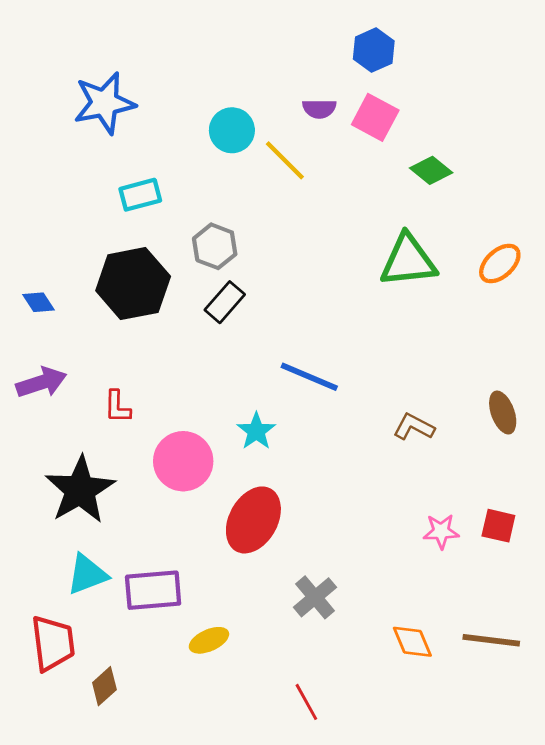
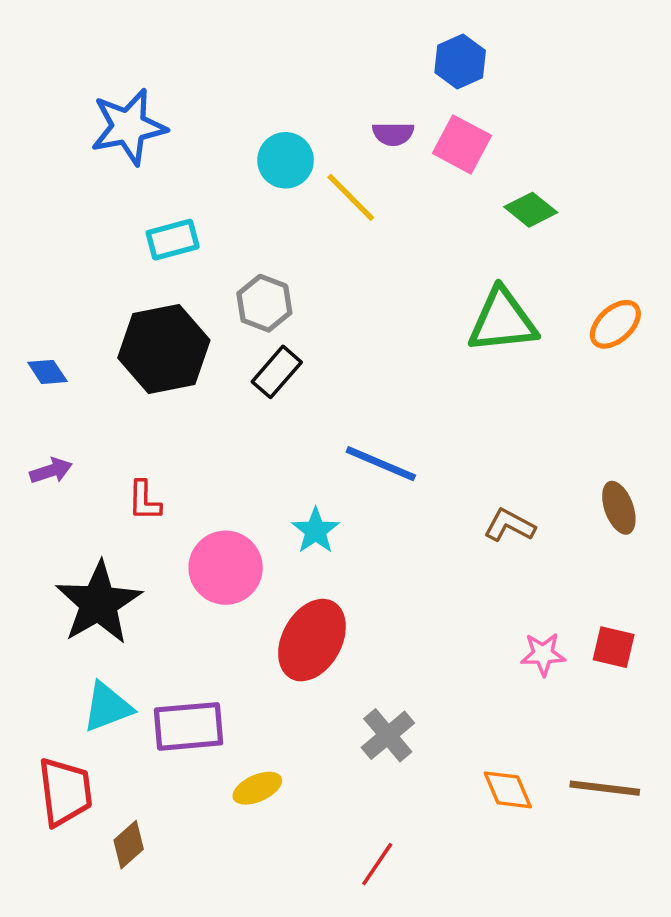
purple arrow: (41, 382) -> (51, 471), size x0.7
red line: (306, 702) -> (377, 864), turned 63

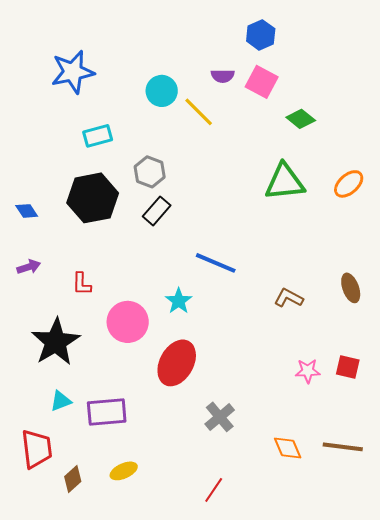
cyan triangle: (107, 707) -> (61, 401), size x0.7
yellow ellipse: (257, 788) -> (124, 471), moved

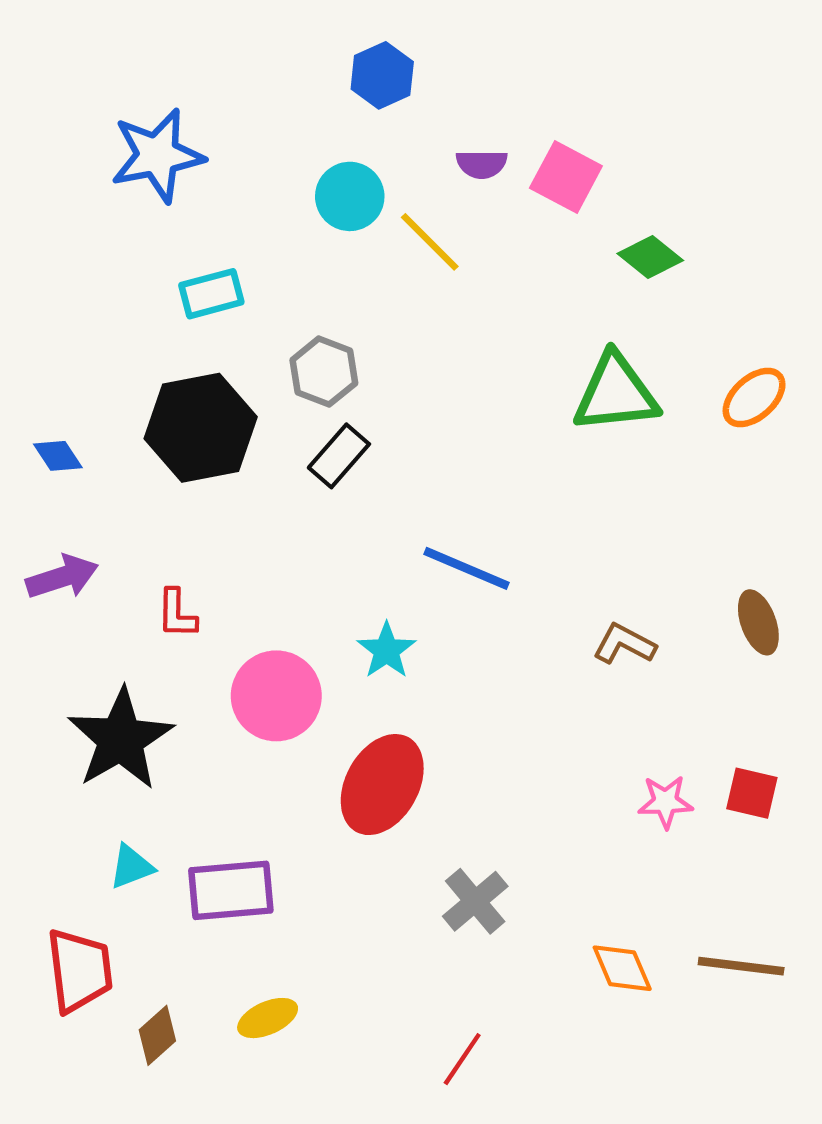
blue hexagon: (261, 35) -> (382, 75), moved
purple arrow: (29, 267) -> (62, 577), size x1.4

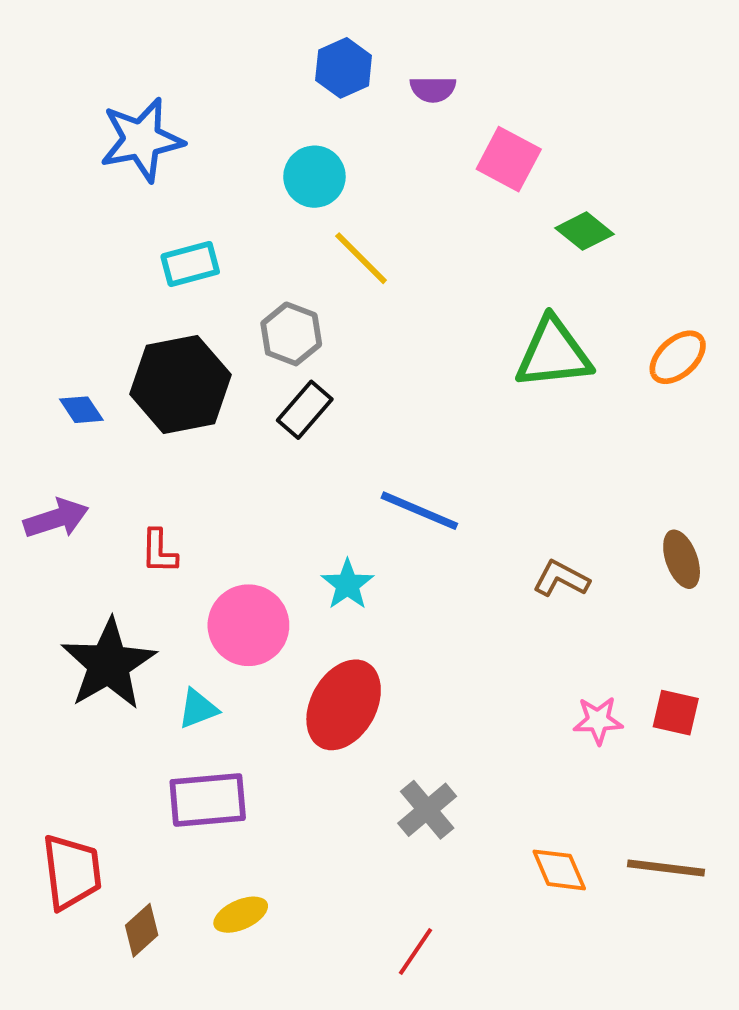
purple semicircle: (482, 164) -> (433, 89), moved
yellow line: (430, 242) -> (361, 258), moved
blue diamond: (58, 456) -> (81, 410), moved
cyan triangle: (131, 867) -> (198, 709), moved

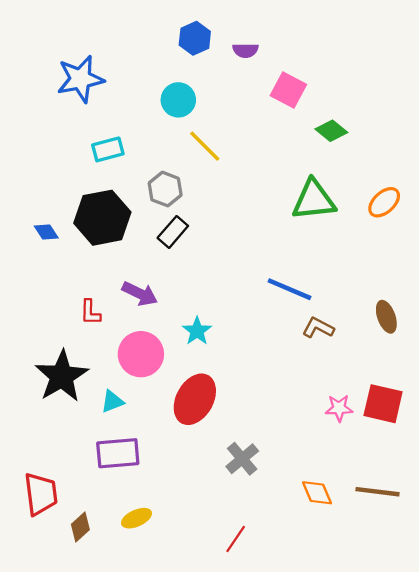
blue line: (419, 511) -> (289, 289), moved
purple arrow: (56, 518) -> (140, 294), moved, turned 44
red square: (676, 713) -> (383, 404), size x1.5

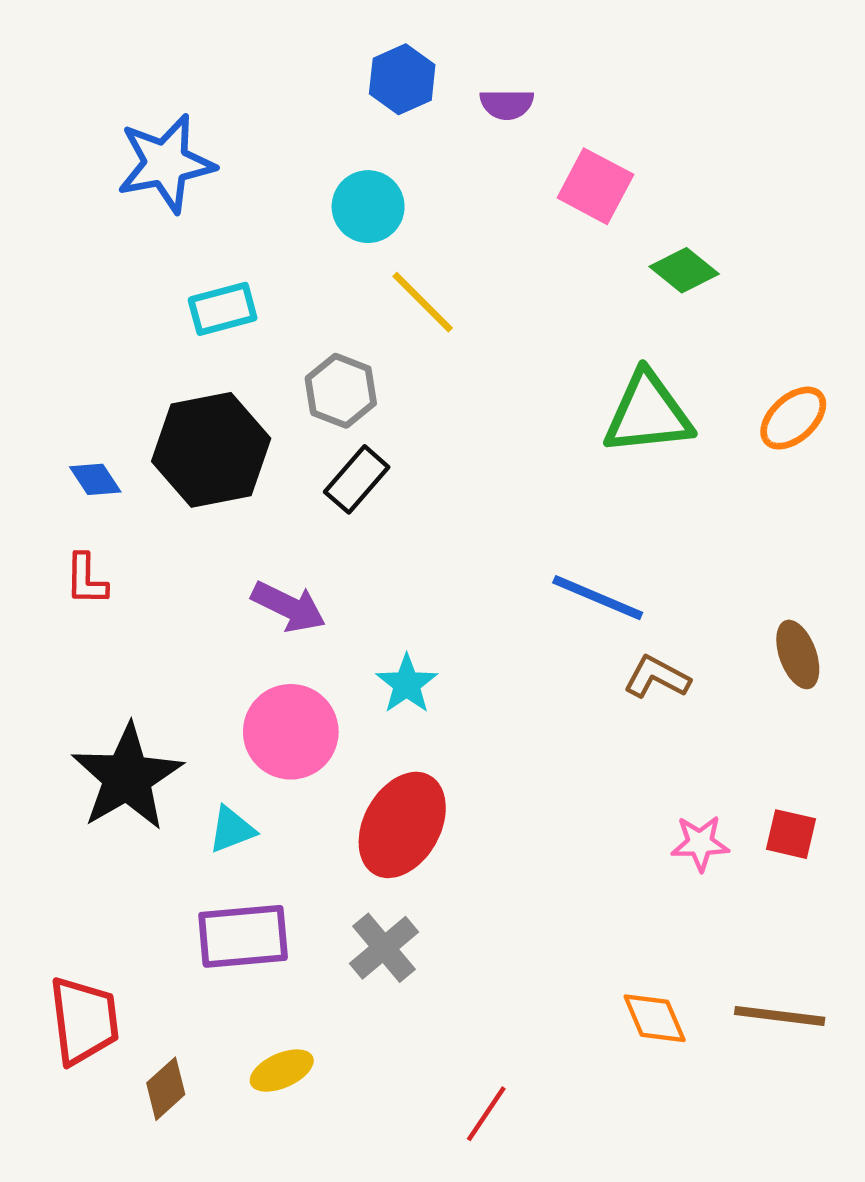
red L-shape: (90, 312) -> (86, 579), moved
red square: (383, 404) -> (791, 834), size x0.6
gray cross: (242, 459) -> (384, 948), moved

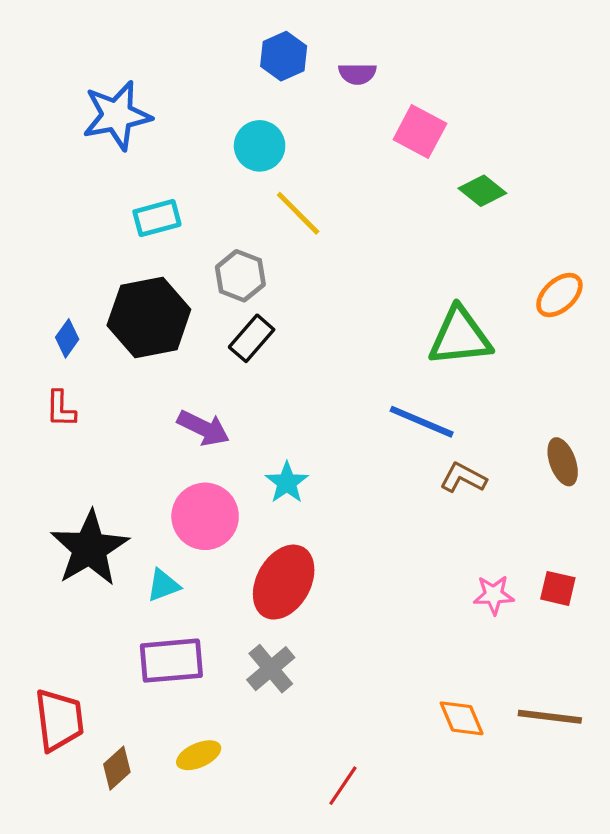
green triangle: (648, 413) -> (460, 337), moved
blue diamond: (95, 479) -> (67, 338), turned 69

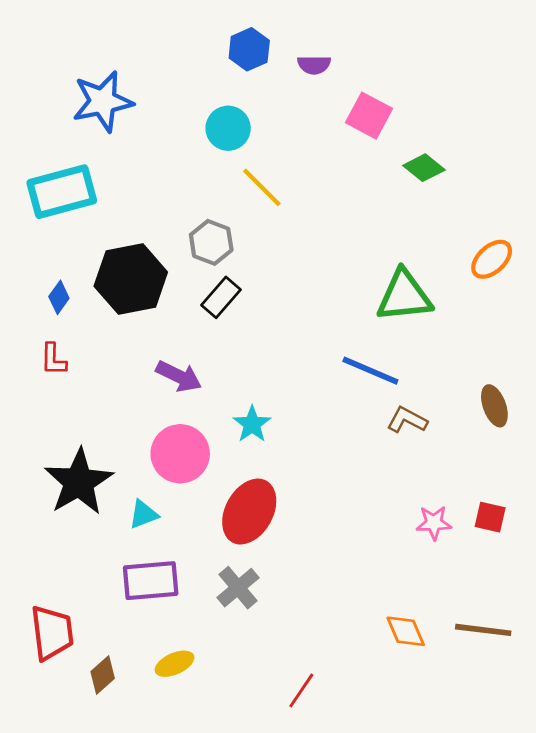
cyan rectangle: (157, 218) -> (62, 192), moved, size x1.6

